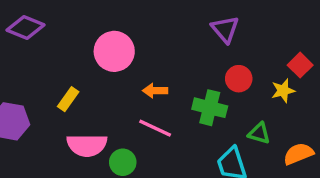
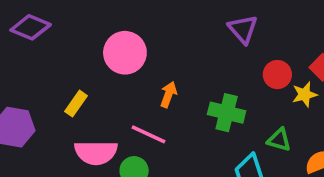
red circle: (239, 79) -> (277, 75), moved
orange arrow: (155, 91) -> (168, 94), turned 110
pink line: (155, 128) -> (149, 134), moved

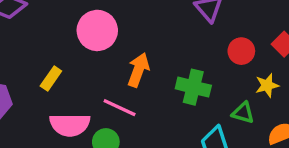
orange arrow: (168, 94) -> (138, 70), size x1.4
yellow star: (305, 94) -> (267, 85), moved

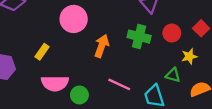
green cross: (193, 87) -> (139, 37), moved
pink line: (120, 108) -> (119, 84), moved

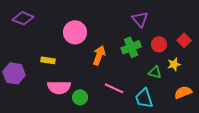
green cross: (139, 37) -> (131, 47), turned -36
yellow rectangle: (42, 52) -> (48, 60), turned 64
green triangle: (173, 75) -> (155, 72), moved

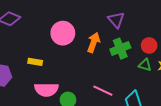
purple triangle: (140, 19) -> (116, 20), moved
orange arrow: (99, 55) -> (94, 42), moved
green triangle: (155, 72) -> (145, 65), moved

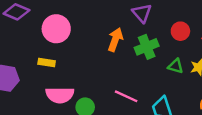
pink circle: (63, 33) -> (56, 29), moved
red circle: (149, 45) -> (180, 31), moved

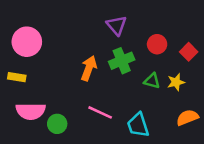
orange arrow: (115, 40) -> (89, 68), moved

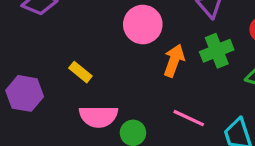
pink circle: (27, 42) -> (143, 24), moved
yellow rectangle: (17, 77) -> (80, 72), turned 30

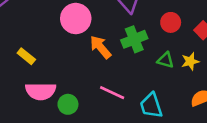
orange arrow: (174, 61) -> (100, 47), turned -60

